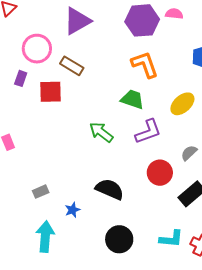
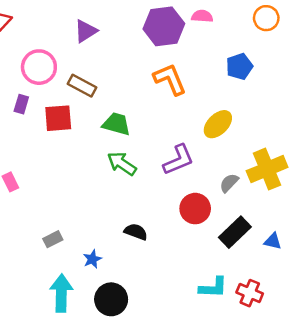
purple triangle: (77, 21) -> (86, 31), size x0.7
green trapezoid: (132, 99) -> (116, 124), moved
black semicircle: (110, 189) -> (136, 232), size x0.7
black circle: (119, 239) -> (111, 299), moved

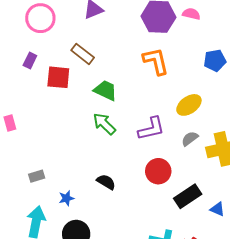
pink circle: (39, 67) -> (40, 18), moved
gray semicircle: (229, 183) -> (190, 139), moved

